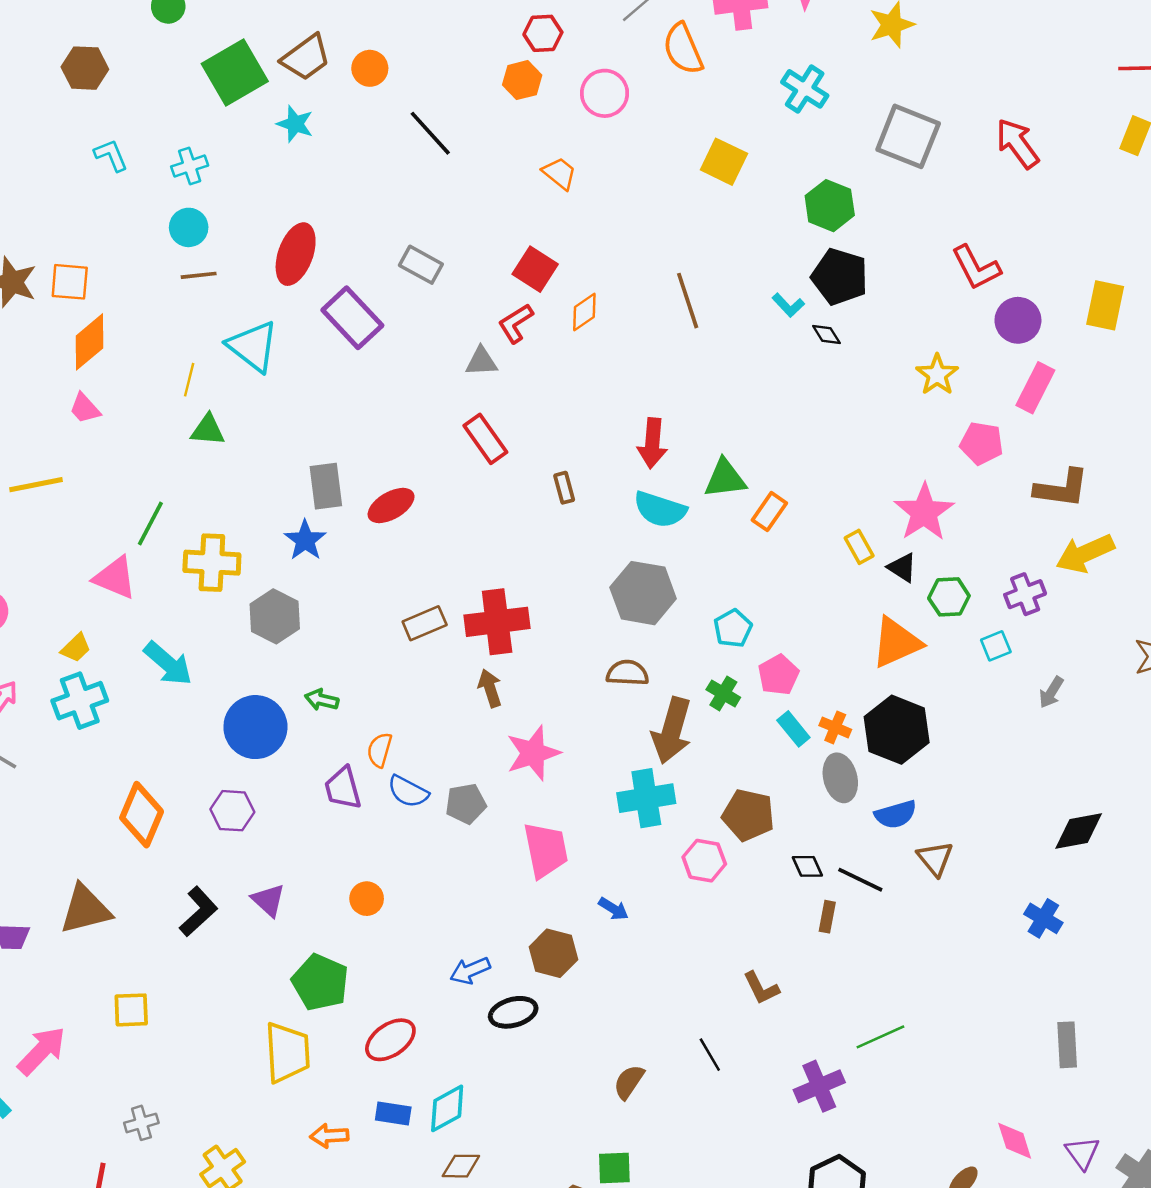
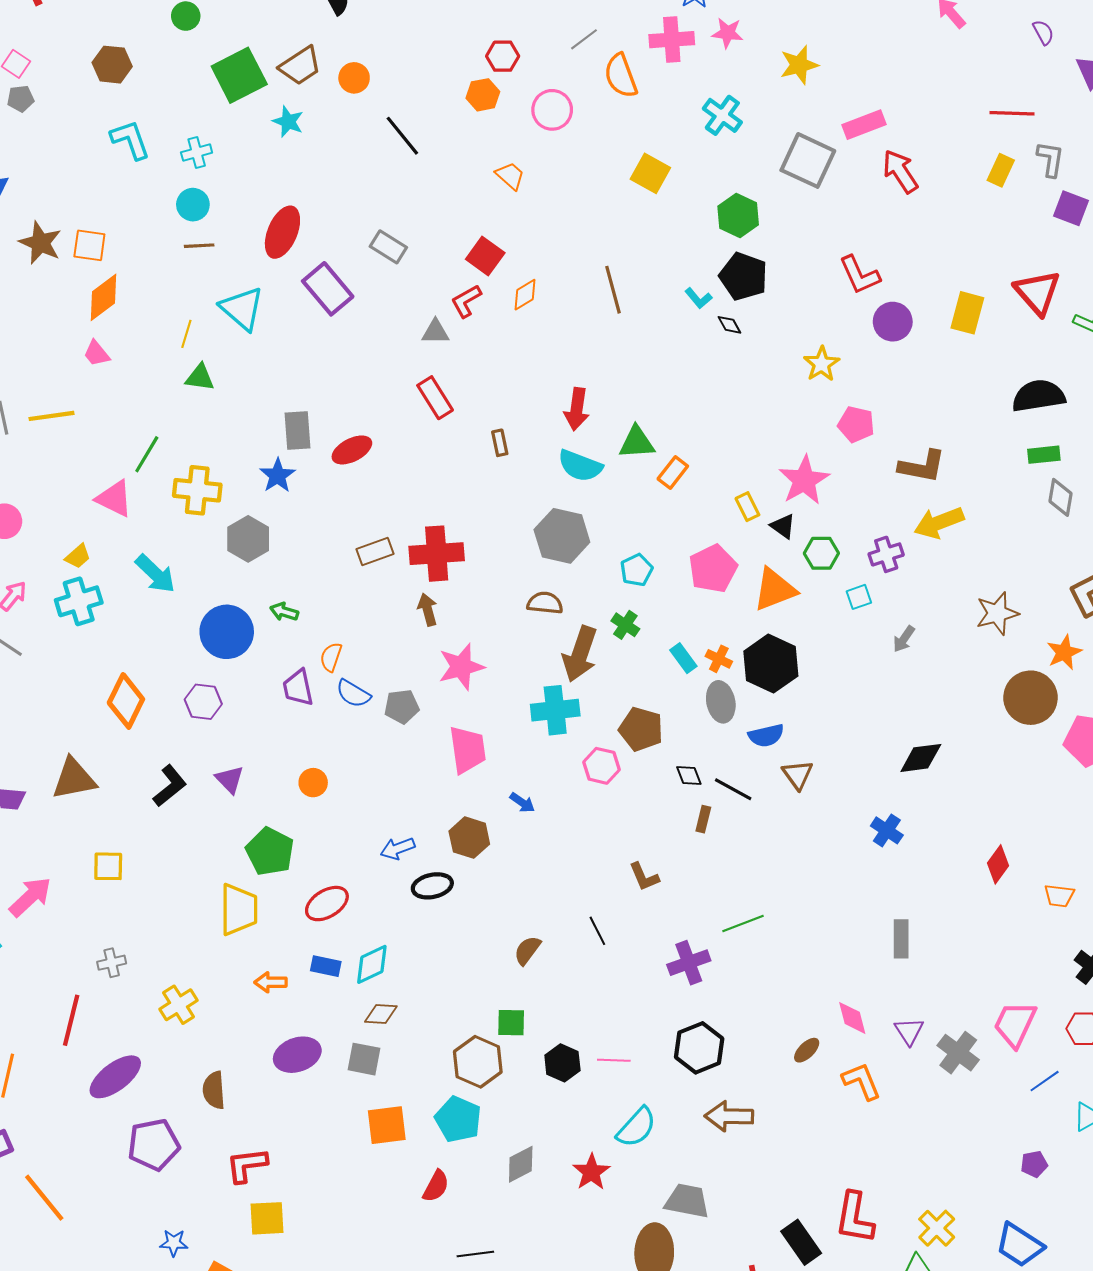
cyan L-shape: (111, 155) -> (130, 140), size x1.4
pink rectangle: (1035, 388) -> (864, 125), moved, turned 39
pink pentagon: (778, 675) -> (713, 569), moved, size x1.4

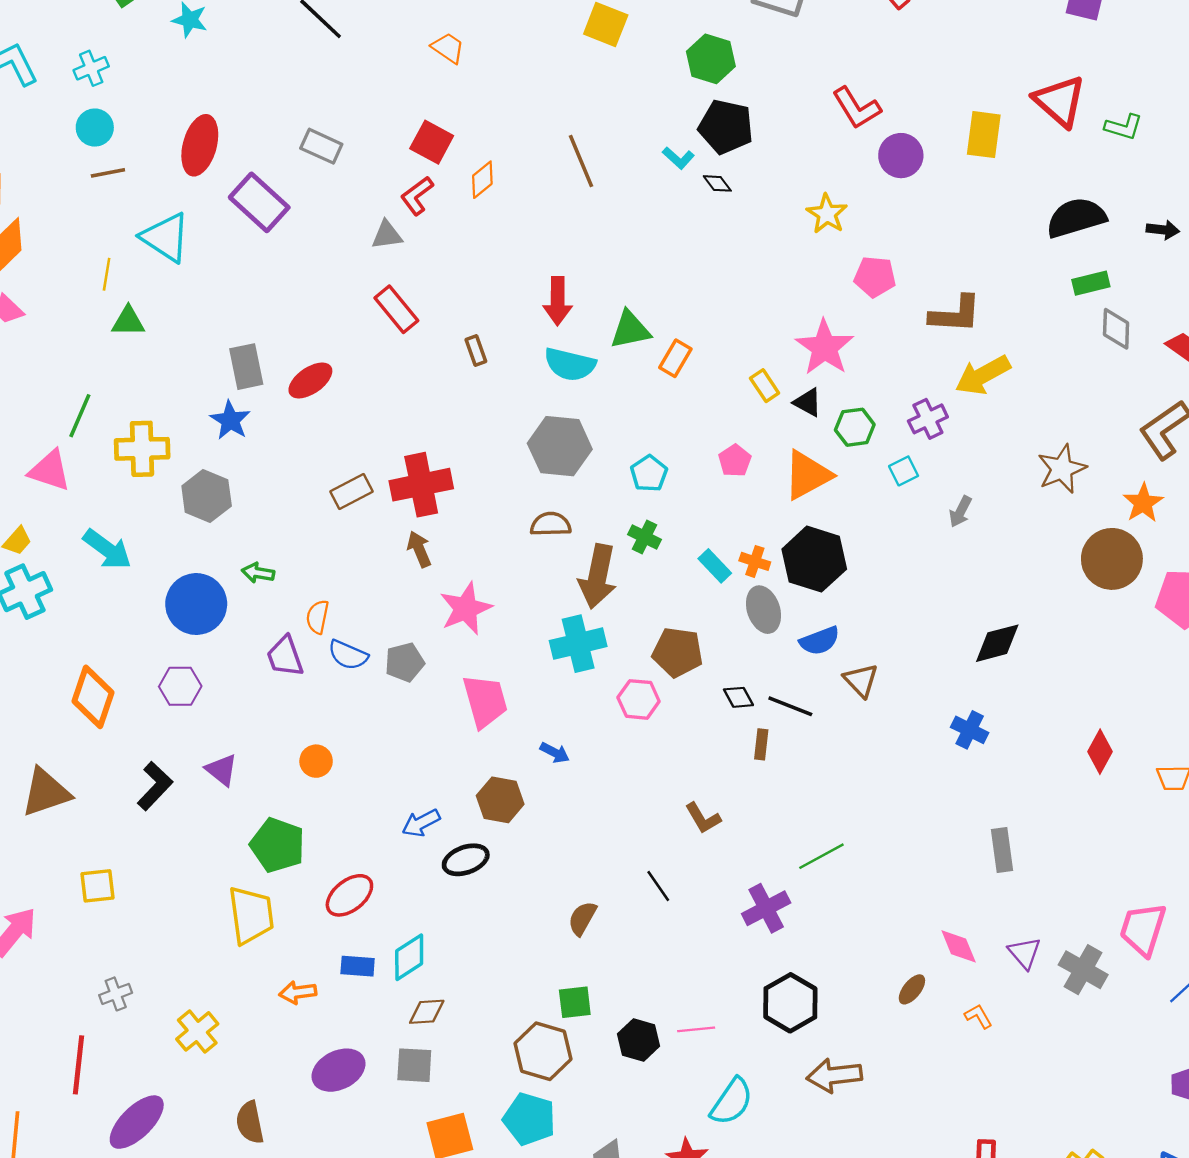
pink pentagon: (713, 569) -> (735, 461), size x0.6
orange L-shape: (862, 1081) -> (978, 1016), size x0.6

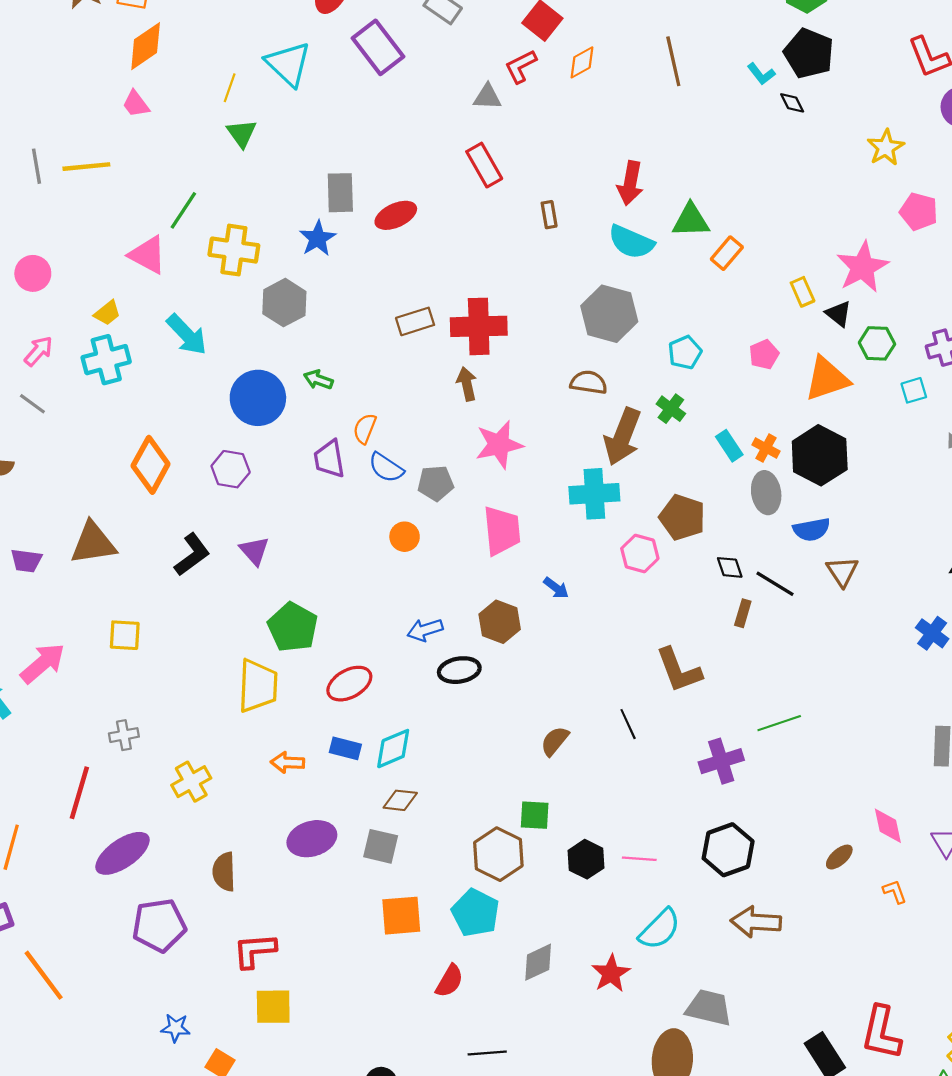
green triangle: (128, 321) -> (242, 133), turned 44
orange circle: (316, 761) -> (405, 537), moved
brown L-shape: (703, 818) -> (679, 670), size x1.5

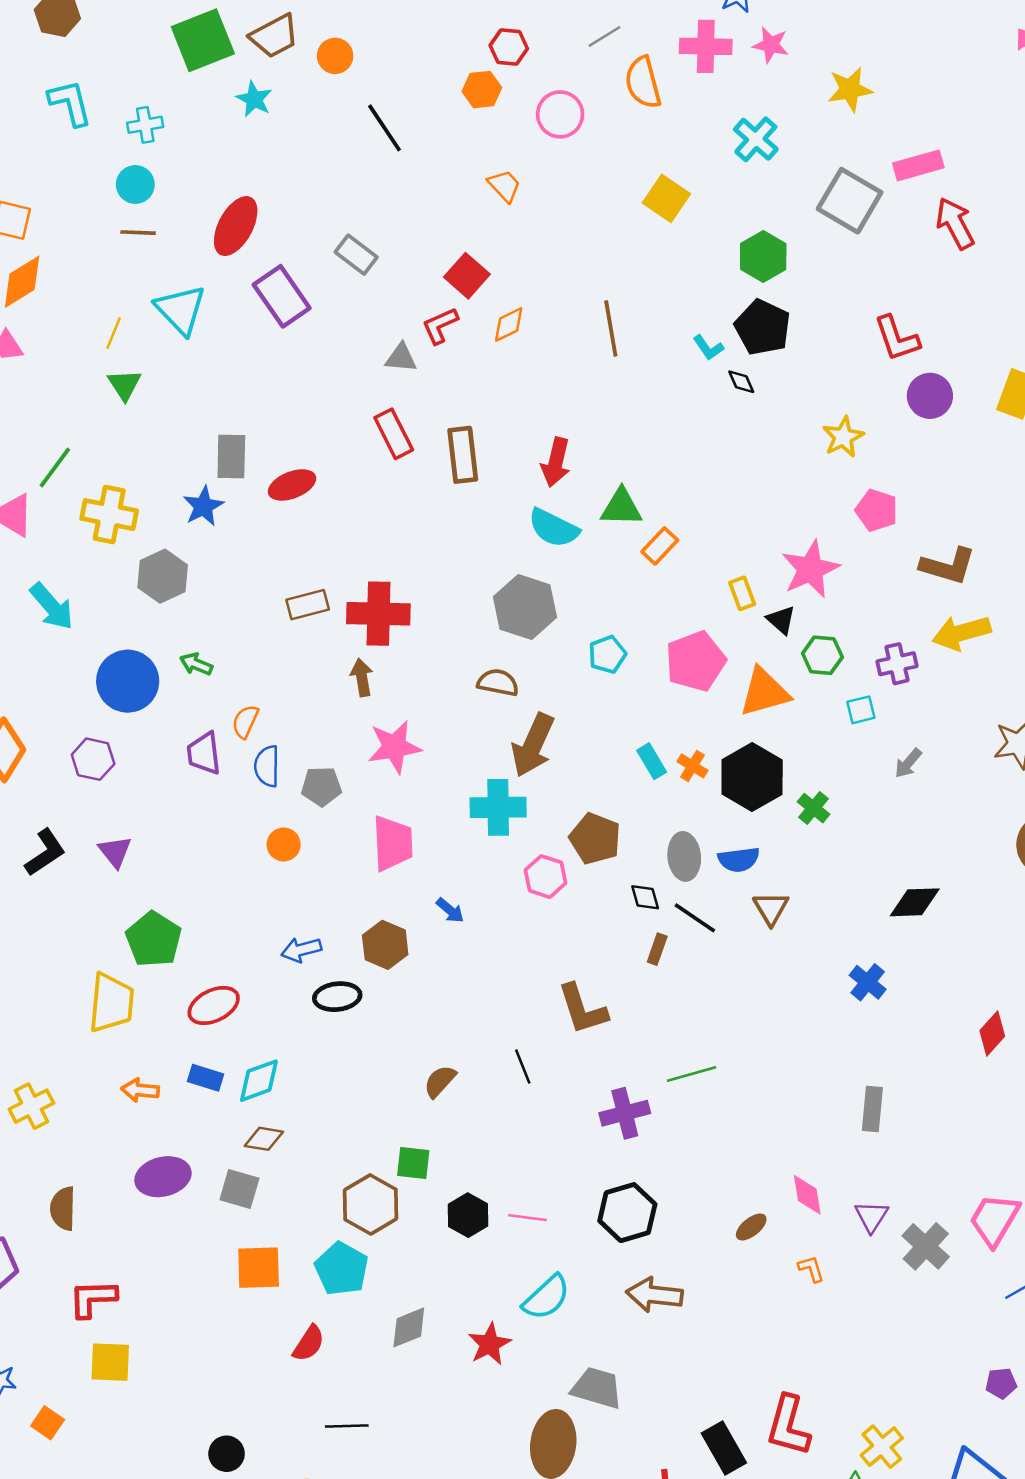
brown rectangle: (549, 215) -> (463, 455), moved, size x1.8
pink pentagon: (764, 354) -> (696, 661), size x1.8
green cross: (671, 409) -> (814, 808), moved
blue semicircle: (386, 468) -> (267, 766), turned 54
gray ellipse: (766, 493) -> (684, 856), moved

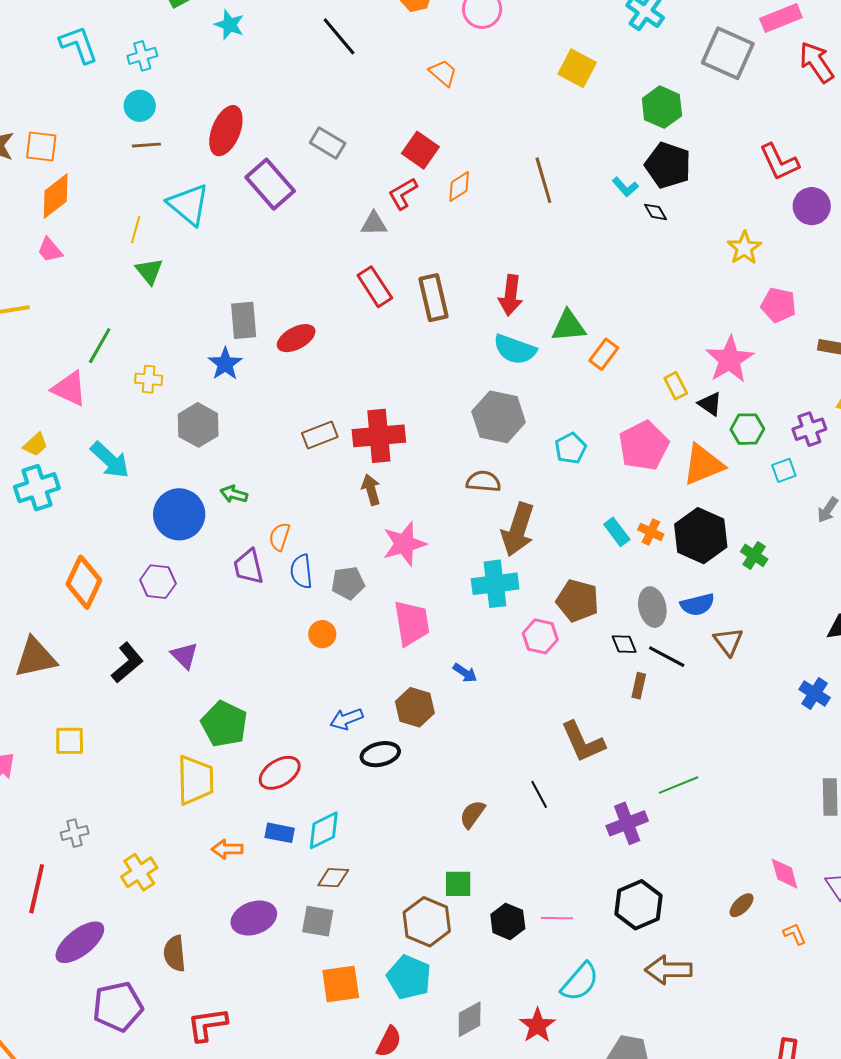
yellow cross: (109, 515) -> (149, 379), size x0.6

